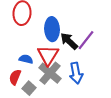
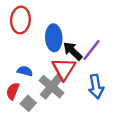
red triangle: (48, 55) -> (64, 69), moved
blue arrow: (76, 73) -> (96, 87), moved

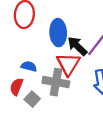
gray cross: (52, 87) -> (56, 82), turned -30

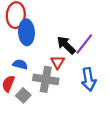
blue ellipse: (58, 33) -> (26, 32), moved
red triangle: (68, 64) -> (58, 62), size x0.6

